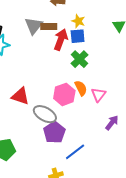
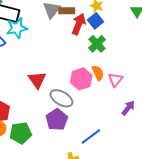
blue square: (78, 36) -> (96, 21), turned -35
red triangle: (20, 96) -> (37, 80), turned 36
purple pentagon: (54, 132) -> (57, 120), moved

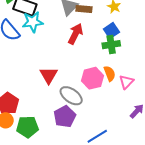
blue square: (96, 21) -> (111, 31), moved
red arrow: (79, 24) -> (75, 34), moved
green cross: (97, 44) -> (111, 45), turned 30

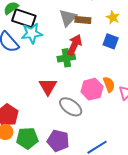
blue square: (111, 31) -> (111, 41), turned -35
green cross: (111, 45) -> (66, 58), moved
purple pentagon: (65, 117) -> (58, 141), moved, turned -30

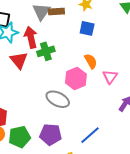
red arrow: (75, 45) -> (31, 37), moved, turned -30
orange semicircle: (109, 84) -> (91, 61), moved
red triangle: (48, 87) -> (19, 60), moved

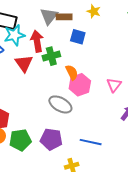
blue square: (87, 28) -> (78, 37), moved
orange semicircle: (91, 61) -> (72, 72), moved
blue line: (90, 135) -> (91, 142), turned 50

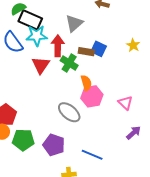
yellow star: (94, 11) -> (133, 45), moved
brown rectangle: (64, 17) -> (86, 52), moved
green cross: (51, 56) -> (69, 63), turned 36
pink triangle: (114, 85) -> (125, 103), turned -35

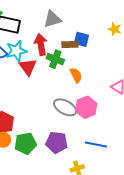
gray triangle: (74, 23) -> (52, 19), turned 36
cyan star: (37, 36) -> (16, 51), moved
pink hexagon: (92, 96) -> (86, 107), moved

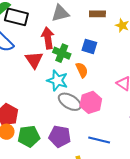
blue square: (81, 39) -> (89, 46), moved
brown rectangle: (70, 45) -> (97, 14), moved
cyan star: (16, 51) -> (57, 80), moved, turned 30

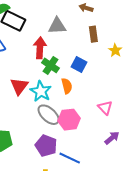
brown rectangle: (97, 14) -> (93, 34), turned 70
red triangle: (34, 60) -> (19, 86), moved
purple pentagon: (60, 136) -> (46, 146), moved

